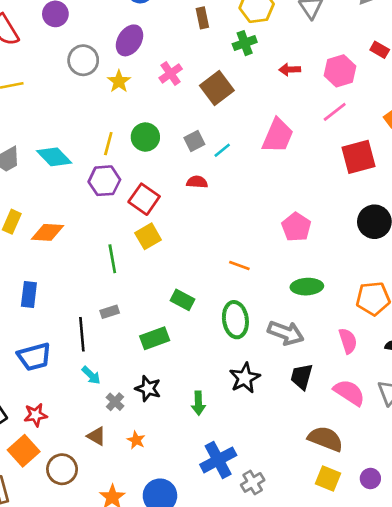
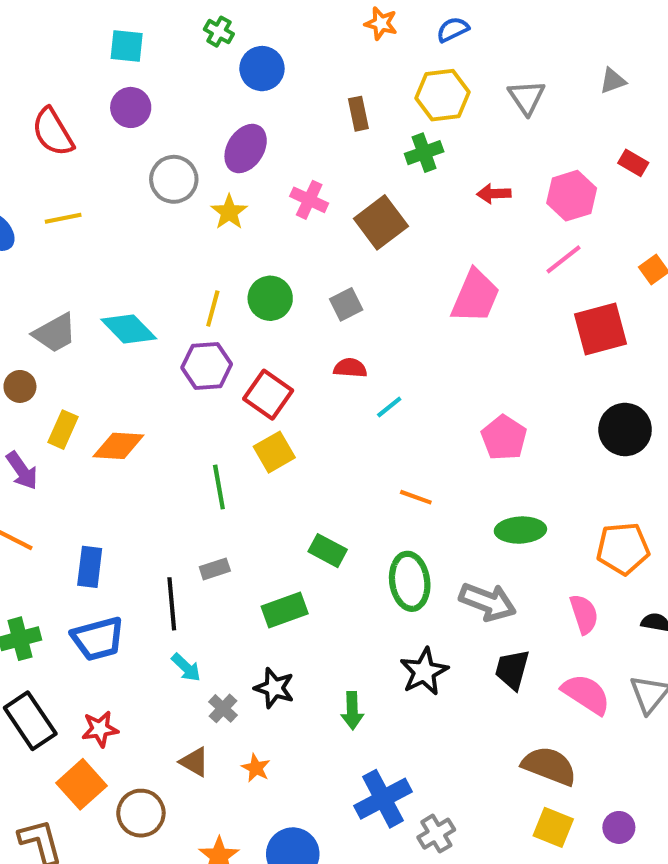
pink cross: (171, 73) -> (309, 200), turned -30
cyan line: (222, 150) -> (389, 407), moved
blue rectangle: (29, 295) -> (90, 567), moved

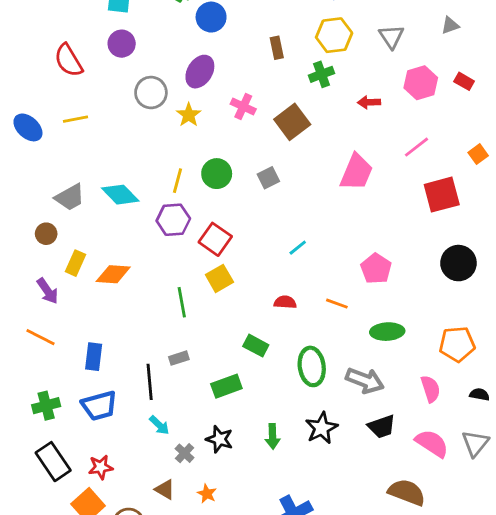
pink hexagon: (572, 196) -> (421, 83), moved
red semicircle: (350, 368) -> (285, 302), moved
orange line: (416, 497) -> (337, 304), moved
black trapezoid: (512, 669) -> (382, 427), turned -124
green arrow: (352, 711) -> (273, 436), moved

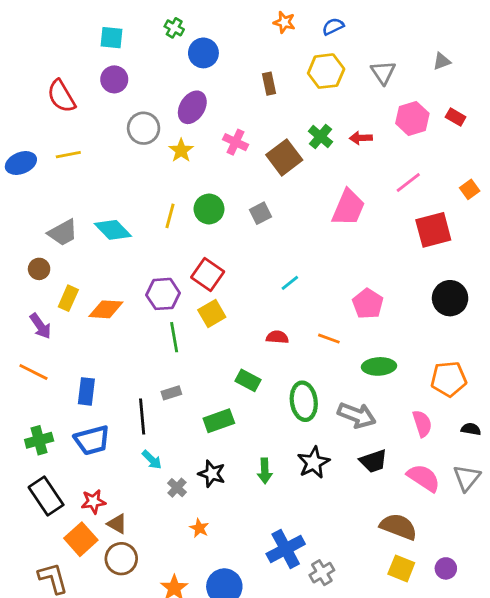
green cross: (321, 74) -> (320, 137), moved, turned -30
blue ellipse: (28, 127) -> (21, 163), turned -64
purple hexagon: (173, 220) -> (163, 294), moved
brown triangle: (165, 489) -> (117, 524), moved

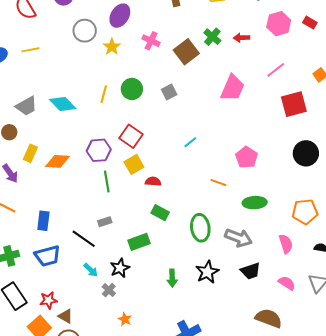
red semicircle: (277, 337) -> (153, 181), moved
black line: (142, 417) -> (84, 239), turned -50
black star: (212, 474) -> (120, 268), moved, turned 30
pink semicircle: (424, 478) -> (287, 283), size x0.7

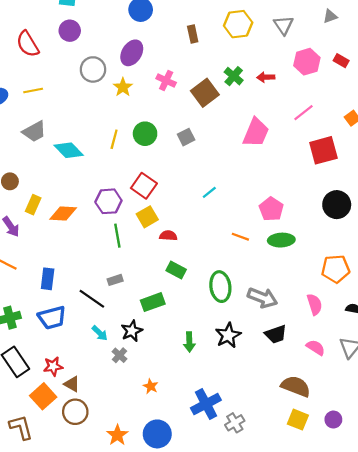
gray trapezoid: (26, 106) -> (34, 131), moved
green ellipse: (255, 203) -> (281, 240), moved
orange star: (125, 319) -> (151, 386), moved

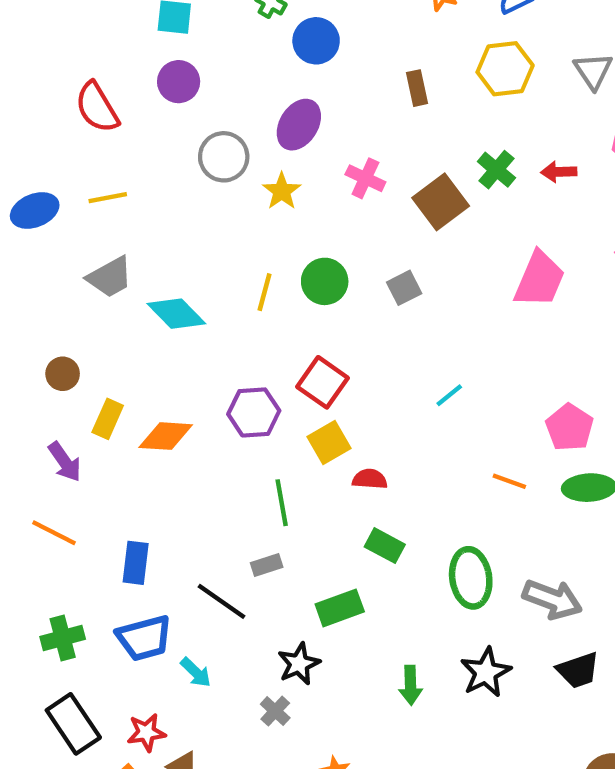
green line: (117, 236) -> (282, 503), moved
cyan arrow: (100, 333) -> (196, 672), moved

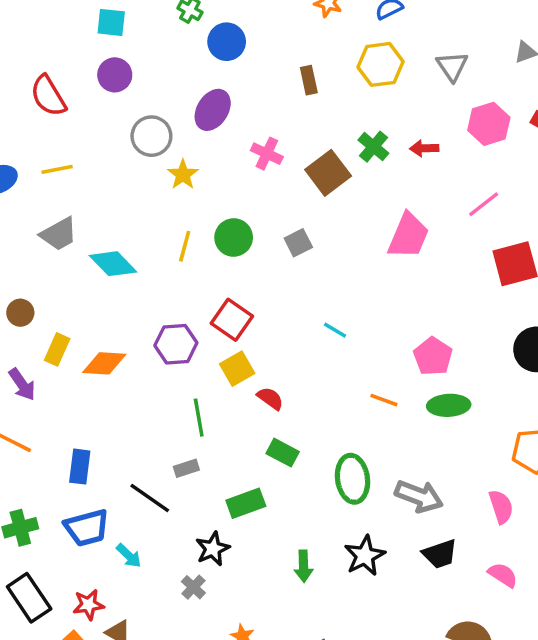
yellow star: (282, 191) -> (183, 175), moved
cyan line: (449, 395) -> (335, 330), turned 70
red semicircle: (370, 479) -> (270, 398), turned 32

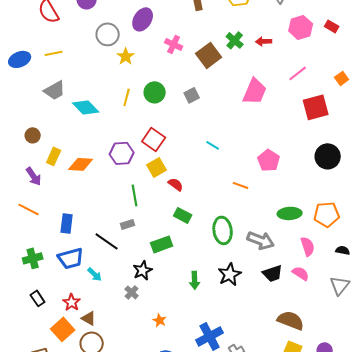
green ellipse: (449, 405) -> (290, 213), moved
pink semicircle: (503, 575) -> (301, 273), moved
black rectangle: (29, 598) -> (38, 298), size x0.6
red star: (89, 605) -> (72, 302), turned -30

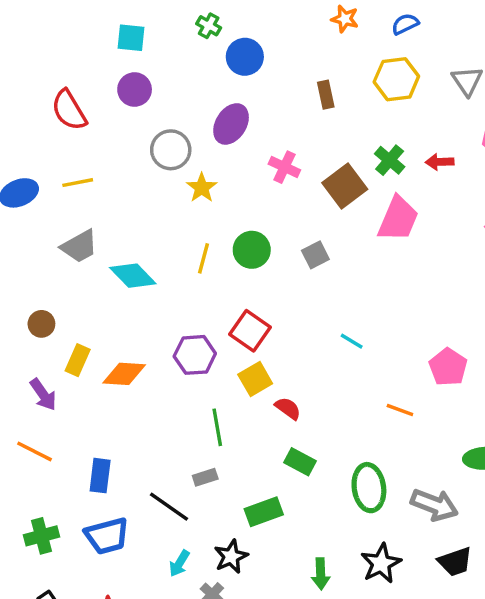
pink trapezoid: (255, 91) -> (398, 219), moved
cyan arrow: (95, 274) -> (179, 563), moved, turned 77

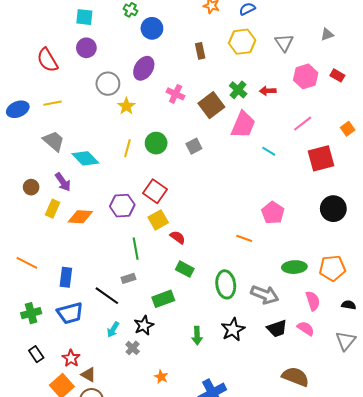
gray trapezoid: (79, 246) -> (54, 141), turned -110
cyan line: (352, 341) -> (269, 151), moved
purple arrow: (43, 395) -> (63, 182), moved

